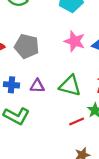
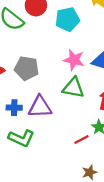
purple triangle: (37, 86) -> (40, 107), size x1.6
green triangle: (70, 86) -> (73, 88), moved

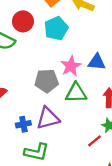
pink star: (74, 60) -> (71, 66), turned -30
gray pentagon: (27, 68) -> (47, 81), moved

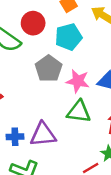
pink star: (71, 66) -> (78, 81), turned 30
gray pentagon: (47, 81) -> (49, 69), moved, turned 30

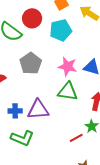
gray pentagon: (49, 69) -> (31, 63), moved

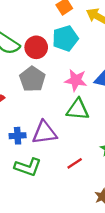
red circle: (32, 18) -> (36, 47), moved
red line: (76, 138) -> (75, 163), moved

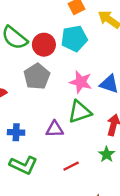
green triangle: (78, 109) -> (80, 112), turned -30
purple triangle: (44, 133) -> (55, 129), moved, size x0.7

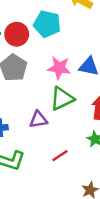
cyan pentagon: (74, 38) -> (47, 24), turned 30

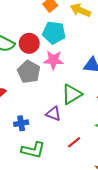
pink star: (59, 68) -> (53, 60), moved
purple triangle: (38, 120) -> (53, 114), turned 35

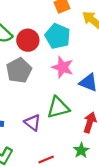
pink star: (53, 60) -> (63, 67), moved

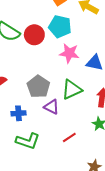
gray pentagon: (19, 70) -> (38, 87), moved

